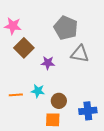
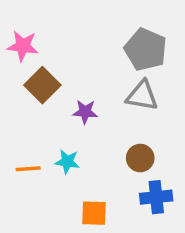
gray pentagon: (66, 28) -> (146, 50), moved
brown circle: (59, 101) -> (140, 158), moved

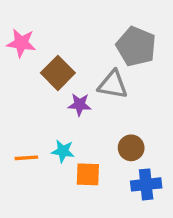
brown square: (42, 85) -> (58, 73), moved
gray triangle: (142, 96) -> (113, 85), moved
orange square: (94, 213) -> (88, 174), moved

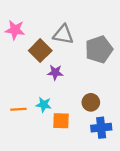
gray pentagon: (136, 46) -> (99, 49), moved, turned 30
gray triangle: (113, 85) -> (63, 34), moved

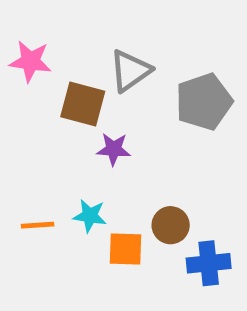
gray triangle: (63, 34) -> (130, 71), turned -45
brown square: (40, 51) -> (83, 104), turned -30
brown circle: (91, 102) -> (171, 225), moved

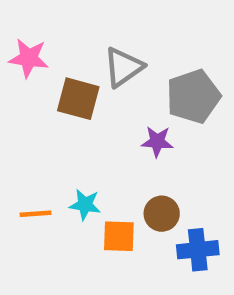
purple star: (114, 149) -> (157, 142), moved

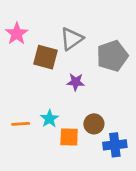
pink star: (29, 58) -> (17, 34), turned 30
purple star: (157, 142) -> (76, 82), moved
cyan star: (85, 205) -> (49, 119), turned 30

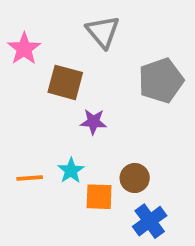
gray triangle: (72, 39) -> (103, 32), moved, turned -35
purple star: (76, 82) -> (93, 122), moved
blue cross: (115, 145) -> (150, 221), moved, turned -30

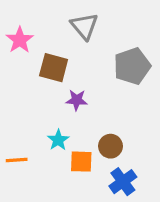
orange line: (30, 178) -> (17, 160), moved

